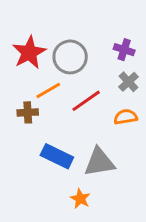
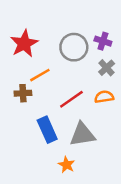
gray circle: (70, 57) -> (74, 47), moved
red line: (86, 101) -> (71, 99), moved
blue rectangle: (57, 156) -> (47, 130), turned 40

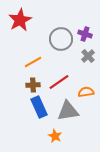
red star: (24, 44) -> (20, 20), moved
brown cross: (23, 93) -> (33, 85), moved
orange semicircle: (104, 97) -> (86, 92), moved

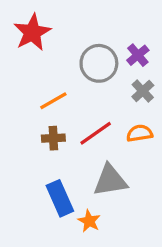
purple cross: (85, 34) -> (138, 55), turned 32
orange semicircle: (86, 92) -> (140, 133), moved
blue rectangle: (39, 107) -> (60, 198), moved

